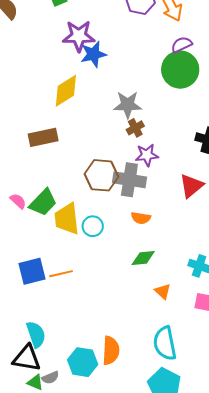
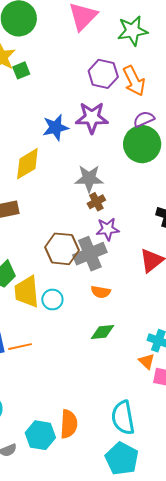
purple star: (79, 36) -> (92, 118), moved
gray cross: (129, 180) -> (90, 254), turned -32
orange triangle: (163, 291) -> (147, 361), moved

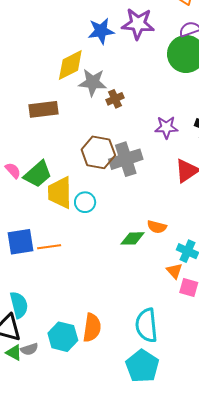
gray star: (89, 179) -> (93, 82), moved
brown cross: (96, 202) -> (115, 99), moved
purple star: (108, 229) -> (166, 127), moved
orange semicircle: (101, 292) -> (157, 227), moved

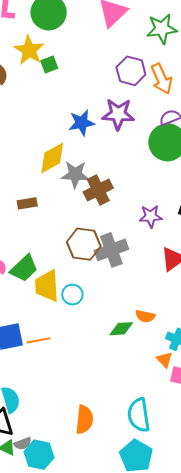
brown cross: (115, 99) -> (98, 190), size x1.6
brown rectangle: (44, 109) -> (27, 203), size x0.7
cyan hexagon: (63, 337) -> (39, 455), moved

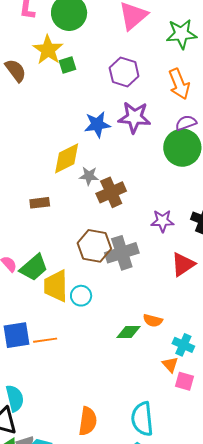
purple hexagon: (131, 71) -> (124, 72), moved
gray star: (75, 174) -> (89, 176), size x0.7

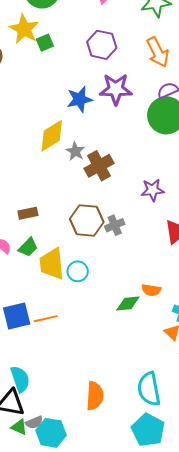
gray star: (89, 176) -> (75, 151), turned 30
brown rectangle: (40, 203) -> (28, 213), moved
gray cross: (122, 253) -> (115, 225), size x0.6
green trapezoid: (34, 268) -> (28, 247), size x0.7

